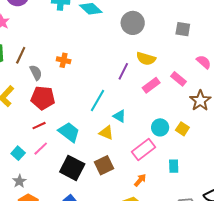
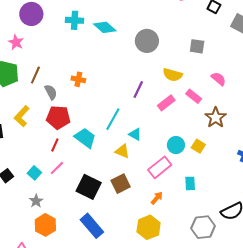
yellow semicircle: (146, 59) -> (173, 75), moved
red line: (39, 126) -> (55, 145), turned -40
cyan trapezoid: (69, 132) -> (85, 138), moved

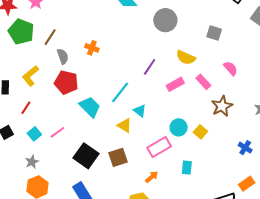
red line: (55, 145) -> (26, 108), moved

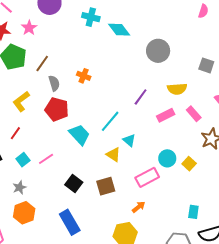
yellow semicircle: (186, 58) -> (177, 89), turned -30
black square: (86, 156) -> (74, 183), size x0.7
cyan rectangle: (187, 168) -> (193, 212), moved

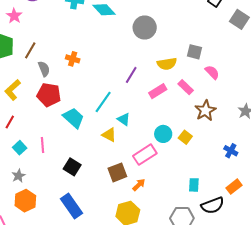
gray square: (206, 65) -> (194, 52), moved
pink line: (46, 159) -> (42, 145), turned -56
brown square: (106, 186) -> (117, 172), moved

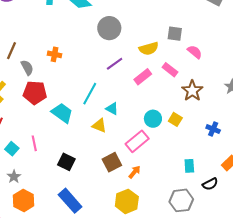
gray circle: (145, 27) -> (109, 28), moved
purple line: (131, 75) -> (115, 64), turned 30
blue cross: (231, 151) -> (213, 129), moved
black semicircle: (213, 205) -> (210, 184), size x0.7

